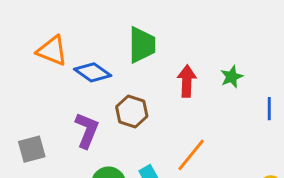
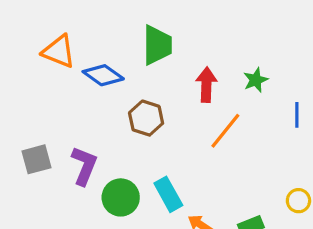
purple L-shape: (87, 130) -> (84, 166), moved
orange line: (191, 155) -> (225, 131), moved

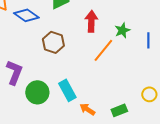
green star: (256, 80) -> (122, 30), moved

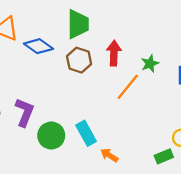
brown hexagon: (53, 42) -> (79, 60), moved
green rectangle: (119, 110) -> (164, 156), moved

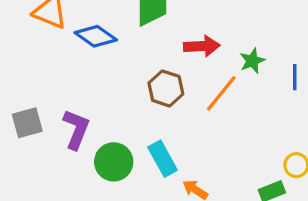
red arrow: (114, 53) -> (202, 46), turned 85
brown hexagon: (79, 60) -> (166, 88), moved

